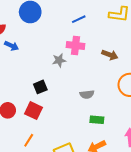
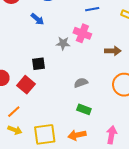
blue arrow: (11, 46) -> (37, 19), moved
brown arrow: (110, 55) -> (113, 51), turned -35
gray semicircle: (87, 94) -> (81, 83), turned 152

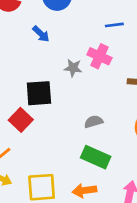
black square: (38, 64) -> (39, 93), size x1.5
green rectangle: (84, 109) -> (96, 157), size x1.5

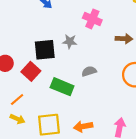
gray star: (73, 68) -> (70, 42), moved
green rectangle: (96, 157) -> (62, 87), moved

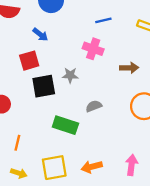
red square: (31, 71) -> (29, 61), moved, turned 36
orange line: (17, 100) -> (17, 143), turned -32
yellow arrow: (17, 119) -> (19, 173), moved

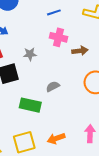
pink cross: (93, 49) -> (58, 37), moved
gray star: (70, 75) -> (30, 54), moved

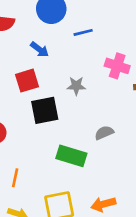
blue line: (54, 12) -> (83, 32), moved

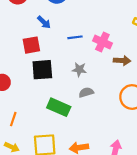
blue line: (83, 32) -> (75, 37), moved
gray star: (76, 86) -> (79, 70), moved

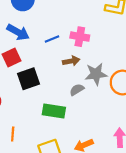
blue arrow: (44, 22) -> (18, 32), size x1.5
brown arrow: (122, 61) -> (71, 61), moved
gray star: (79, 70) -> (96, 74), moved, size x1.5

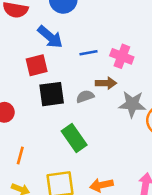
gray semicircle: (77, 90) -> (85, 96), moved
green rectangle: (54, 111) -> (74, 138), turned 35

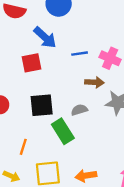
black square: (52, 94) -> (42, 105), moved
gray semicircle: (85, 96) -> (79, 110), moved
orange line: (20, 155) -> (23, 147), moved

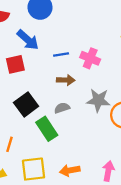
brown arrow: (94, 82) -> (66, 80), moved
black square: (42, 105) -> (26, 104), turned -30

